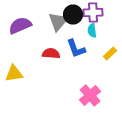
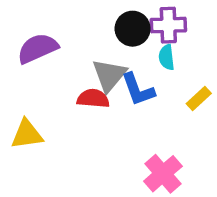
gray triangle: (58, 21) -> (109, 75), moved

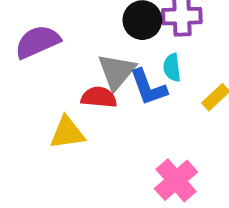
cyan semicircle: (167, 57) -> (172, 68), moved
yellow triangle: (27, 134) -> (67, 133), moved

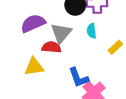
purple semicircle: (38, 42) -> (33, 23), moved
blue L-shape: (148, 87) -> (79, 78), moved

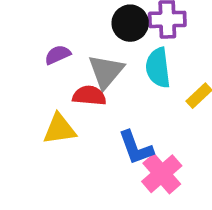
purple semicircle: (33, 23) -> (58, 55), size x0.6
cyan semicircle: (92, 31) -> (158, 68), size x1.5

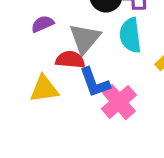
blue L-shape: (136, 148) -> (95, 82), moved
pink cross: (162, 174) -> (119, 102), moved

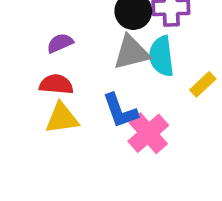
gray triangle: (85, 39) -> (131, 52), moved, turned 36
red semicircle: (70, 60) -> (56, 84), moved

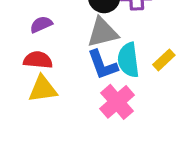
cyan semicircle: (161, 56) -> (128, 60), moved
blue L-shape: (120, 111) -> (102, 65), moved

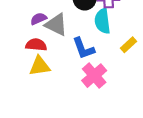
gray triangle: (102, 32) -> (56, 25), moved, turned 40
cyan semicircle: (128, 60) -> (102, 21), moved

